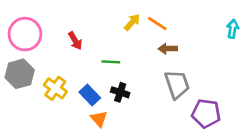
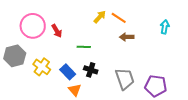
cyan arrow: (233, 29) -> (165, 27), moved
pink circle: (25, 34) -> (33, 26), moved
gray trapezoid: (177, 84) -> (125, 79), moved

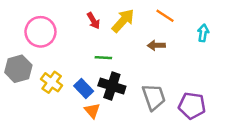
yellow arrow: (100, 17) -> (123, 21), size x1.5
orange line: (119, 18) -> (165, 16), moved
red arrow: (57, 31) -> (93, 21), moved
black cross: (91, 70) -> (112, 86), size x1.5

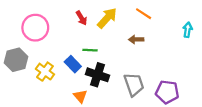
cyan arrow: (203, 33) -> (188, 30), moved
blue rectangle: (84, 88) -> (73, 64), moved

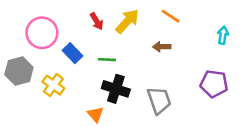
blue rectangle: (73, 64) -> (72, 53), moved
purple pentagon: (167, 92) -> (214, 84), moved

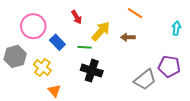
yellow arrow: (127, 21) -> (101, 31), moved
gray trapezoid: (159, 100) -> (145, 80), moved, turned 70
orange triangle: (95, 114) -> (54, 91), moved

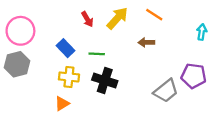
pink circle: (33, 26) -> (20, 31), moved
yellow arrow: (101, 31) -> (117, 18), moved
yellow cross: (42, 68) -> (69, 77), moved, turned -30
orange triangle: (54, 91) -> (62, 104), turned 40

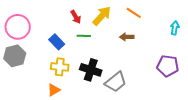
green line: (97, 54) -> (84, 36), moved
gray trapezoid: (166, 91) -> (116, 82), moved

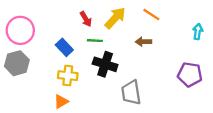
black cross: (91, 70) -> (105, 64), moved
gray trapezoid: (116, 82) -> (131, 93), turned 120

